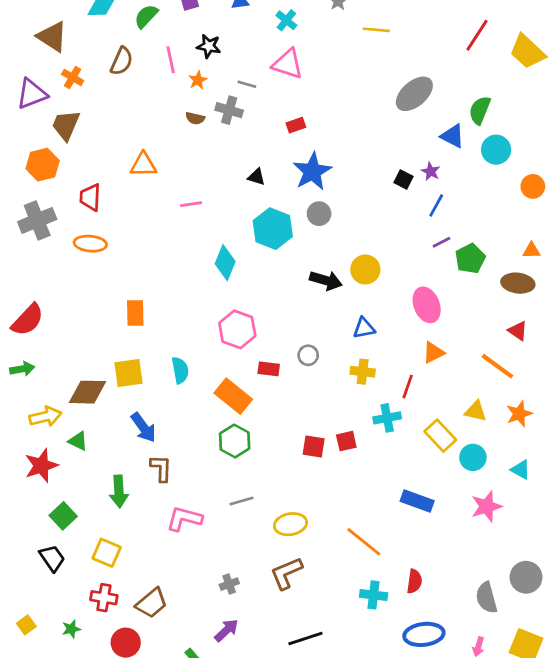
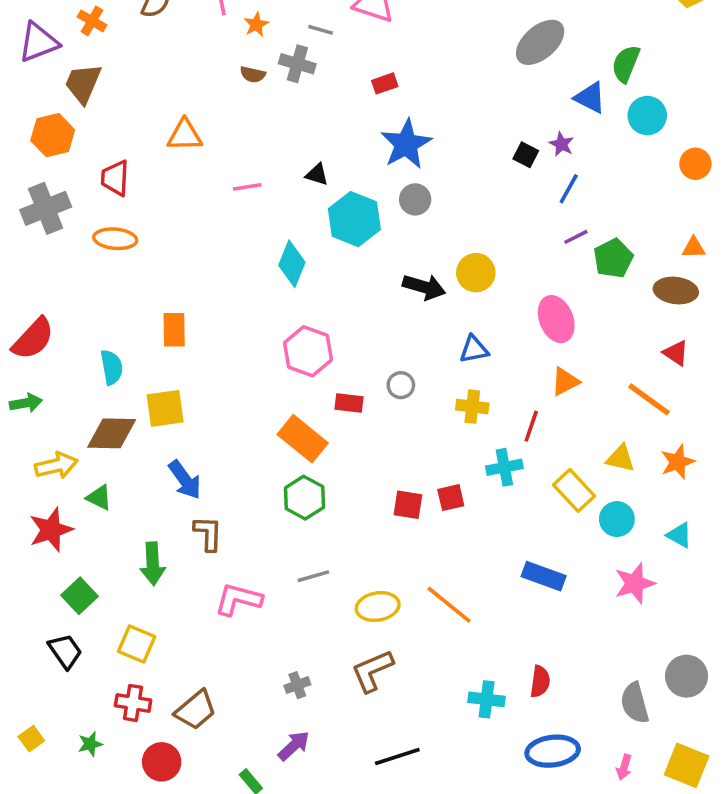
black triangle: (256, 177) -> (317, 174), moved
cyan semicircle: (180, 370) -> (112, 367), moved
orange line: (364, 542) -> (449, 605), moved

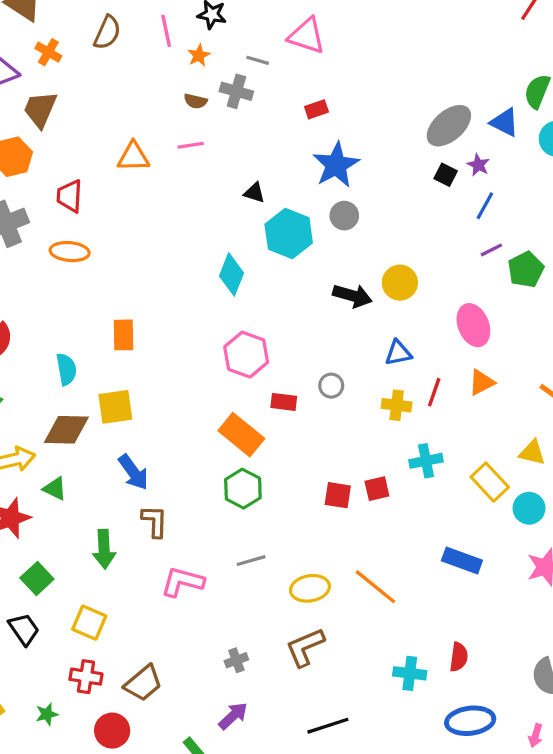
gray ellipse: (540, 42) -> (449, 126), moved
pink line: (247, 187) -> (191, 145), moved
red line: (531, 426) -> (434, 392), moved

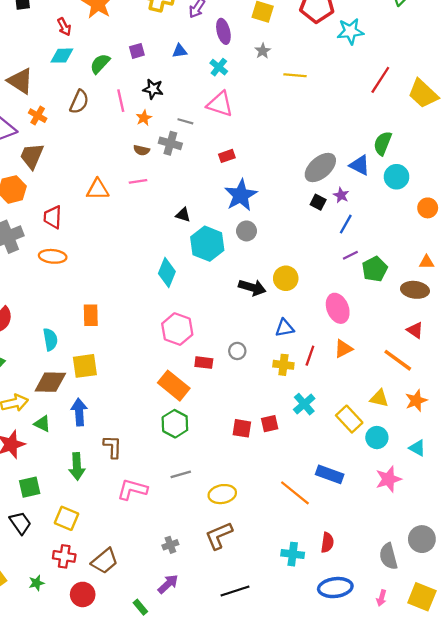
cyan cross: (426, 461) -> (304, 404), turned -30
blue arrow: (133, 472) -> (79, 412), moved, turned -148
green square: (37, 579) -> (30, 487), turned 30
orange line: (375, 587) -> (295, 493), moved

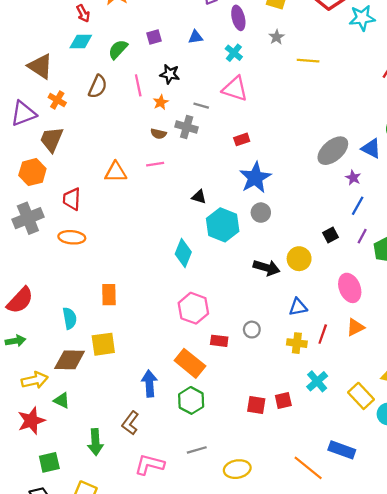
black square: (318, 202) -> (331, 235), moved, turned 35
purple line: (350, 255) -> (362, 236), turned -35
blue arrow: (79, 412) -> (149, 384), moved
brown L-shape: (113, 447) -> (130, 423), turned -145

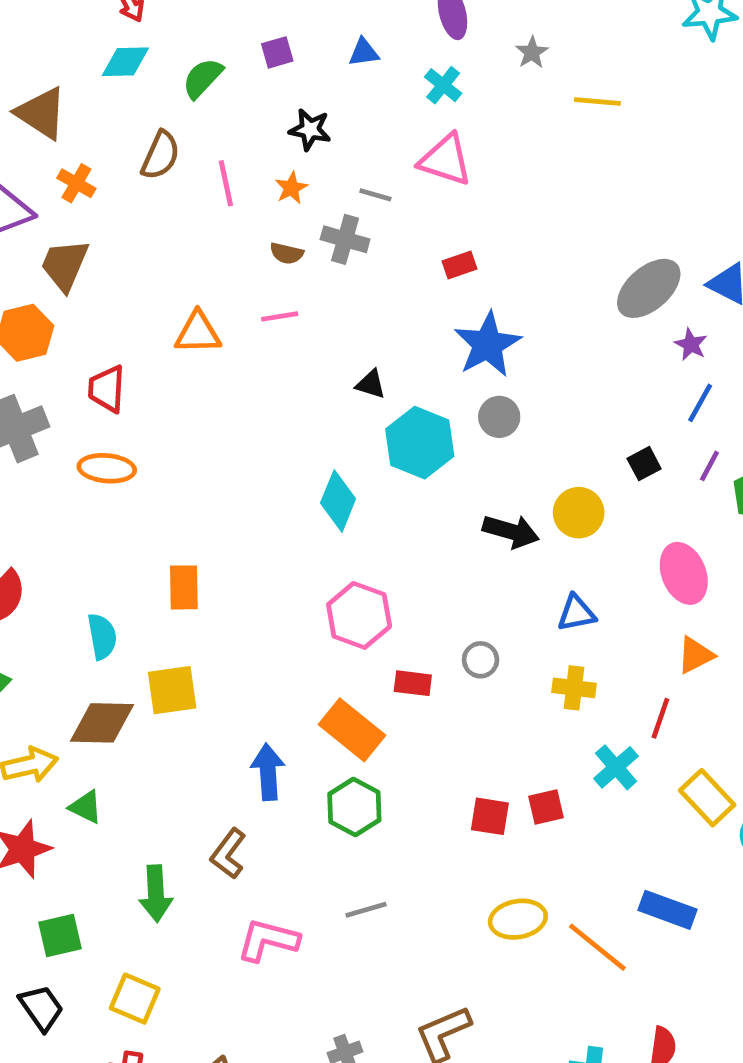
pink line: (138, 85) -> (226, 183), moved
red line: (323, 334) -> (660, 718), moved
yellow ellipse: (237, 469) -> (518, 919), moved

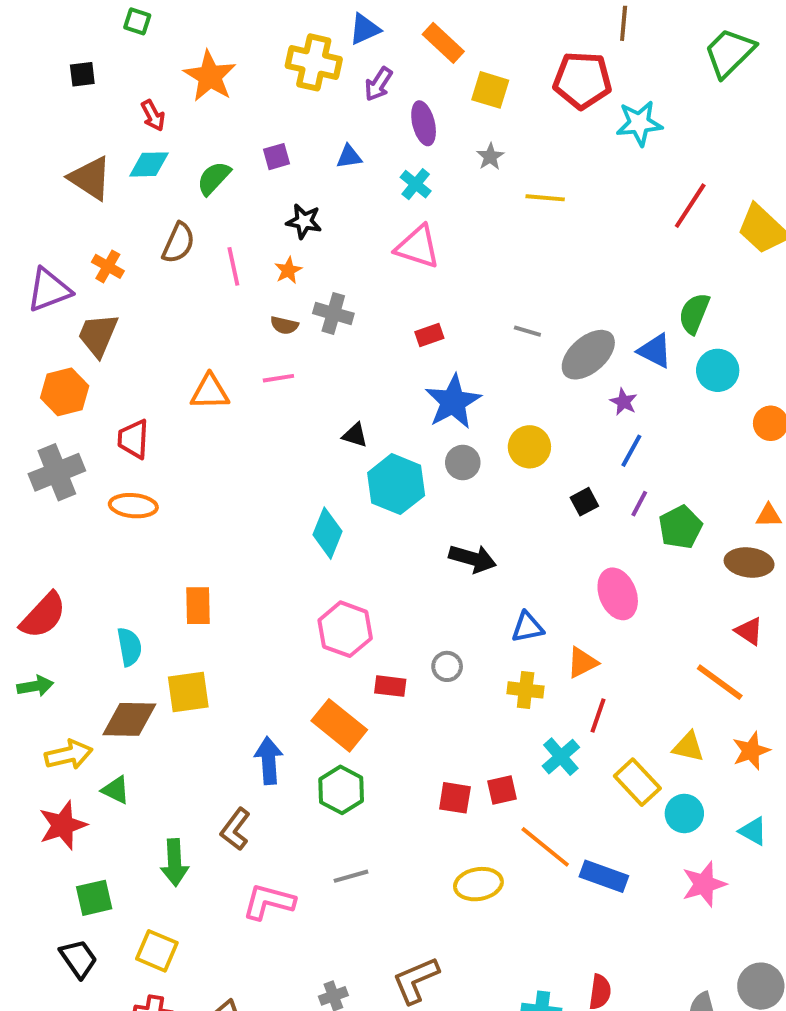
brown triangle: (41, 113) -> (90, 178), moved
gray line: (375, 195) -> (527, 331), moved
yellow circle: (579, 513) -> (529, 447), moved
orange triangle: (695, 655) -> (582, 663), moved
orange line: (597, 947) -> (545, 847), moved

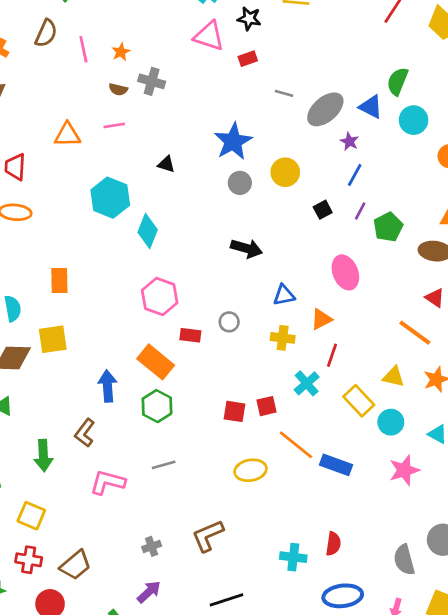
black star: (304, 221) -> (249, 19), moved
red rectangle: (429, 335) -> (248, 59), moved
cyan hexagon: (396, 484) -> (110, 198), moved

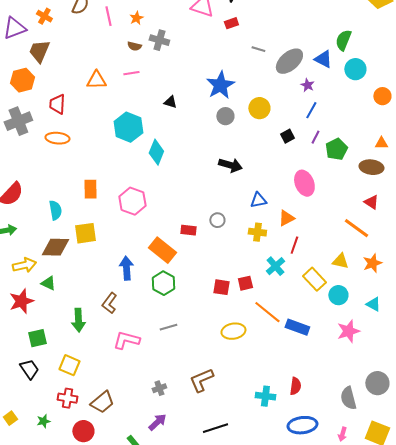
pink hexagon: (160, 297) -> (132, 201), moved

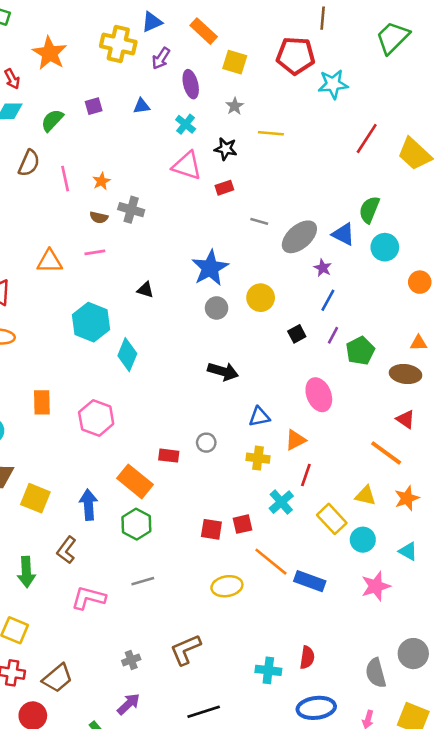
yellow square: (85, 233) -> (35, 498), moved, turned 30

